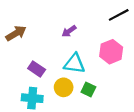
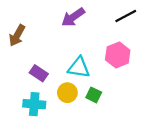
purple arrow: (69, 31) -> (73, 17), moved, size x1.5
brown arrow: (16, 33) -> (17, 35), turned 150

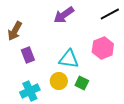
purple rectangle: (39, 73) -> (28, 55), moved, turned 35
cyan cross: (34, 104) -> (30, 91), turned -30

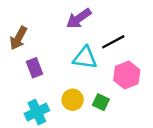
black line: (110, 14) -> (113, 42), moved
pink hexagon: (103, 48) -> (127, 75), moved
cyan triangle: (69, 59) -> (85, 58), moved

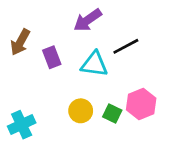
purple rectangle: (34, 68) -> (52, 57), moved
pink hexagon: (127, 75) -> (141, 104), moved
cyan cross: (37, 112) -> (22, 125), moved

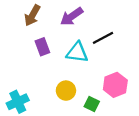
brown arrow: (20, 42) -> (32, 15), moved
green square: (112, 114) -> (92, 104), moved

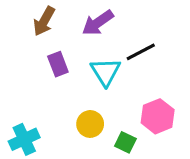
cyan triangle: (77, 52) -> (105, 72), turned 50

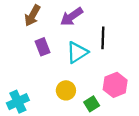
black line: (141, 52) -> (103, 38), turned -60
cyan triangle: (105, 72) -> (77, 52), turned 30
green square: (125, 142) -> (92, 104), turned 32

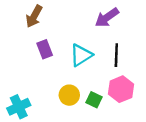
purple arrow: (72, 17) -> (107, 18), moved
black line: (103, 38) -> (116, 55), moved
green square: (92, 104) -> (94, 100), moved, turned -32

